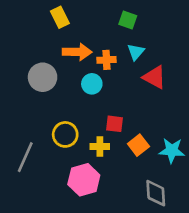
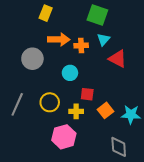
yellow rectangle: (60, 17) -> (46, 13), turned 49
green square: (128, 20) -> (97, 15), size x1.5
cyan circle: (92, 84) -> (70, 73), moved
gray line: (25, 157) -> (17, 104), moved

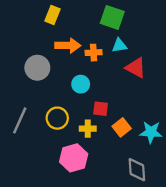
cyan triangle: (103, 39) -> (119, 45), turned 40

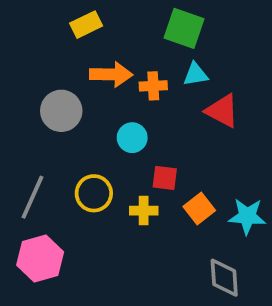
yellow rectangle: (53, 15) -> (86, 25), turned 42
pink hexagon: (74, 158) -> (40, 258), moved

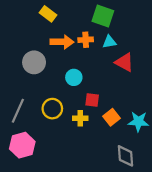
yellow rectangle: (86, 25) -> (48, 14), turned 63
orange cross: (153, 86) -> (86, 40), moved

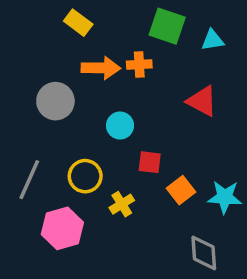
cyan triangle: (109, 42) -> (212, 40), moved
yellow cross: (80, 118) -> (122, 204), moved, turned -32
pink hexagon: (22, 145) -> (62, 228), moved

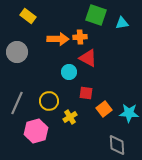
yellow rectangle: (78, 23) -> (28, 16), moved
gray circle: (55, 101) -> (17, 52), moved
red triangle: (202, 101) -> (88, 58), moved

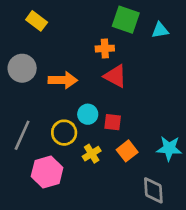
orange arrow: (58, 39) -> (63, 80), moved
cyan circle: (69, 72) -> (88, 114), moved
orange square: (104, 109) -> (127, 151), moved

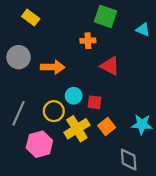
cyan triangle: (160, 30) -> (143, 30), moved, turned 32
red triangle: (115, 76) -> (110, 66), moved
yellow cross: (92, 154) -> (77, 129), size x1.6

